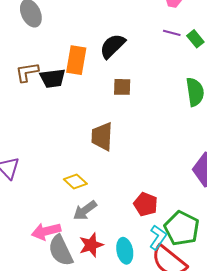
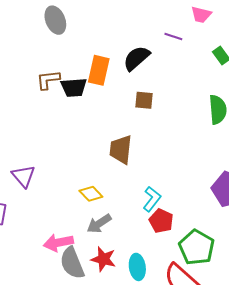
purple line: (172, 33) -> (173, 36), moved
cyan L-shape: (158, 237) -> (152, 199), moved
red star: (91, 245) -> (103, 259), turned 30

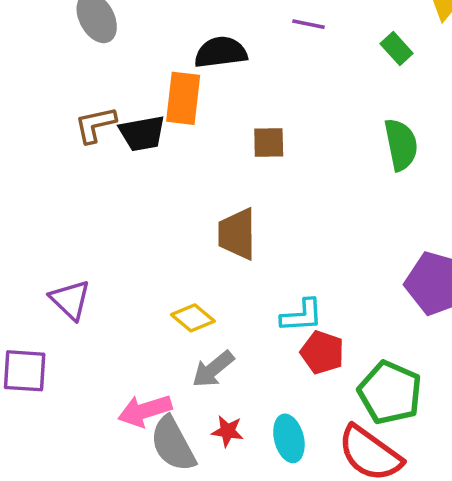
black semicircle: (136, 58) -> (221, 52), moved, turned 40
cyan L-shape: (152, 199) -> (302, 316), turned 55
red star: (103, 259) -> (228, 431), size x0.7

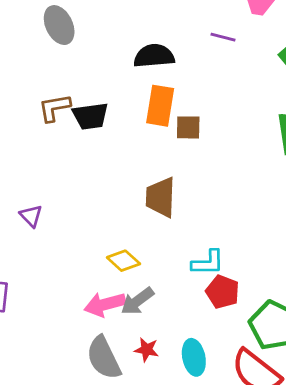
orange rectangle: (183, 98) -> (160, 106), moved
purple triangle: (70, 300) -> (31, 216), moved, size x0.7
pink arrow: (145, 411) -> (105, 304), moved

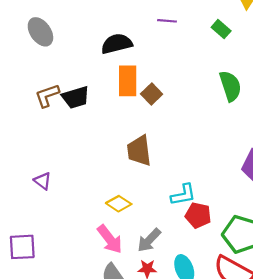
brown square: (188, 127) -> (152, 94), turned -36
gray arrow: (137, 301) -> (149, 240), moved
pink arrow: (105, 304) -> (110, 239), turned -104

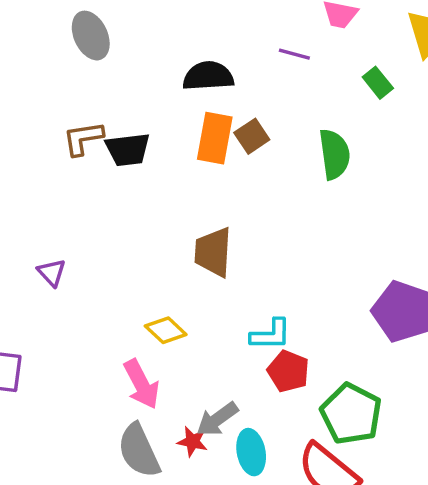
green semicircle: (230, 86) -> (334, 154), moved
brown square: (152, 94) -> (252, 136), moved
gray arrow: (149, 240) -> (217, 419), moved

